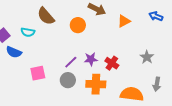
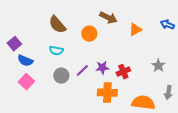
cyan semicircle: (28, 32) -> (56, 51), moved
red cross: (112, 63) -> (123, 72), turned 32
pink square: (38, 73) -> (26, 82), moved, turned -35
gray circle: (68, 80) -> (61, 76), moved

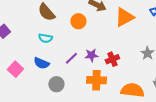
orange triangle: (135, 30) -> (124, 17), size x1.5
blue semicircle: (25, 61) -> (41, 63), moved
gray circle: (61, 76) -> (56, 84), moved

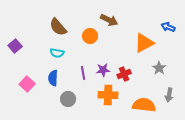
orange triangle: (124, 17) -> (144, 43), moved
purple line: (71, 58) -> (83, 73), turned -56
blue semicircle: (41, 63) -> (53, 78), turned 70

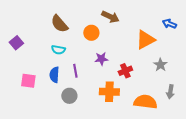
purple star: (103, 70) -> (101, 59), moved
purple line: (83, 73) -> (75, 71), moved
pink square: (27, 84) -> (28, 81), turned -35

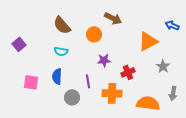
purple line: (75, 71) -> (88, 81), moved

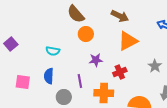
brown arrow: (113, 18) -> (120, 16), moved
brown semicircle: (62, 25) -> (76, 14), moved
orange triangle: (148, 41) -> (128, 41), moved

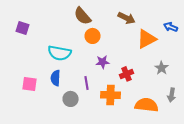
orange triangle: (128, 41) -> (147, 39), moved
purple square: (11, 44) -> (23, 28), moved, turned -32
cyan semicircle: (53, 51) -> (60, 53), size x1.6

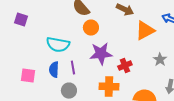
purple star: (103, 62) -> (101, 54), size x1.6
purple line: (87, 83) -> (73, 68), moved

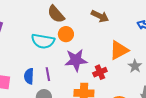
orange triangle: (145, 31) -> (119, 50), moved
cyan semicircle: (58, 45) -> (43, 41), moved

